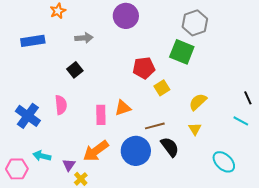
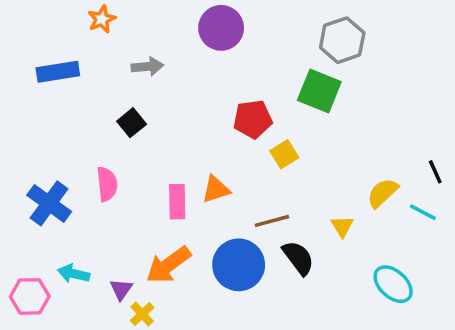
yellow semicircle: (198, 102) -> (383, 193), moved

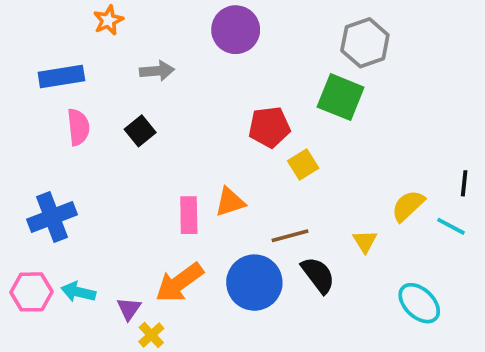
black line: (435, 172) -> (464, 183), turned 30
pink semicircle: (107, 184) -> (78, 127), moved
blue cross: (49, 203) -> (52, 217), turned 33
pink hexagon: (30, 296) -> (31, 292), moved

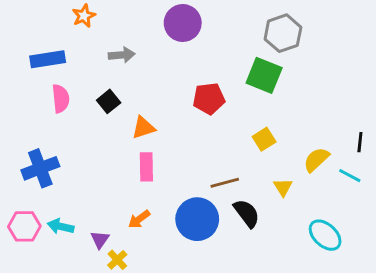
yellow square: (303, 165) -> (264, 139), moved
orange triangle: (230, 202) -> (143, 128), moved
orange arrow: (179, 283) -> (139, 219), size x0.6

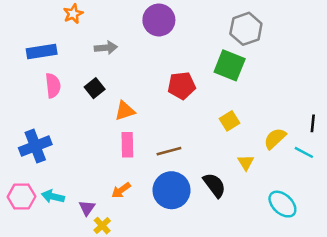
brown line: (225, 183) -> (169, 151), moved

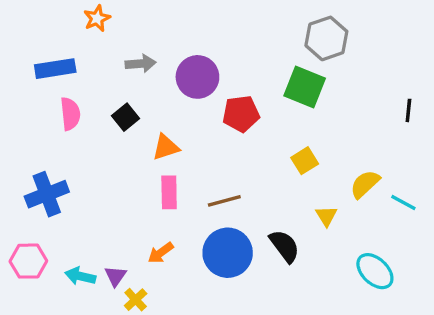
purple circle: (159, 20) -> (197, 77), moved
black line: (313, 123) -> (408, 110), moved
cyan arrow: (53, 197) -> (80, 276), moved

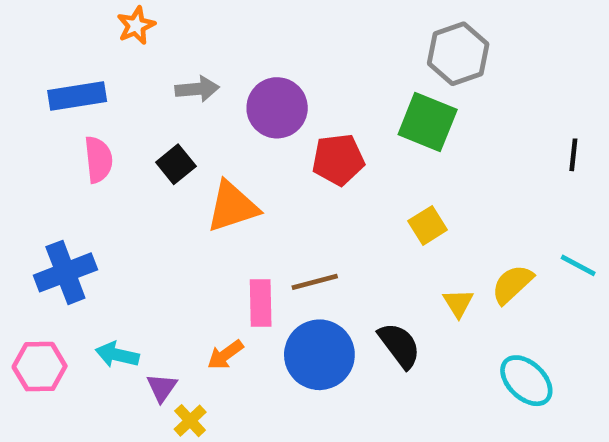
orange triangle: (166, 147) -> (232, 207), size x1.4
yellow semicircle: (365, 184) -> (512, 284), moved
pink rectangle: (169, 192) -> (261, 303), moved
cyan line: (403, 202) -> (578, 265), moved
cyan arrow: (80, 276) -> (117, 355), moved

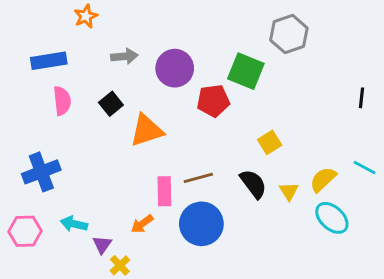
green square: (428, 122) -> (246, 71), moved
black semicircle: (399, 345) -> (253, 184), moved
cyan ellipse: (526, 381) -> (332, 218), moved

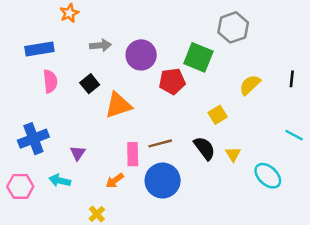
yellow semicircle: (323, 179) -> (250, 85), moved
purple triangle: (102, 245) -> (78, 153), moved

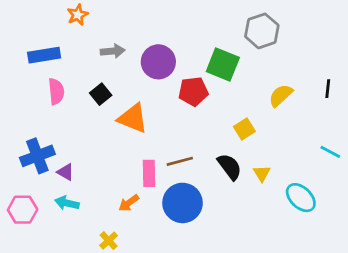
orange triangle: (118, 105) -> (133, 118), turned 40
purple triangle: (78, 153) -> (66, 172), moved, turned -35

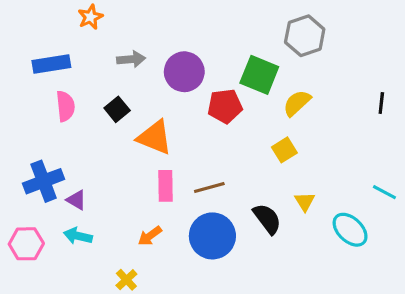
yellow semicircle: (281, 95) -> (297, 103), moved
cyan line: (330, 152) -> (384, 192), moved
black semicircle: (230, 167) -> (267, 219), moved
pink rectangle: (149, 173) -> (165, 186), moved

